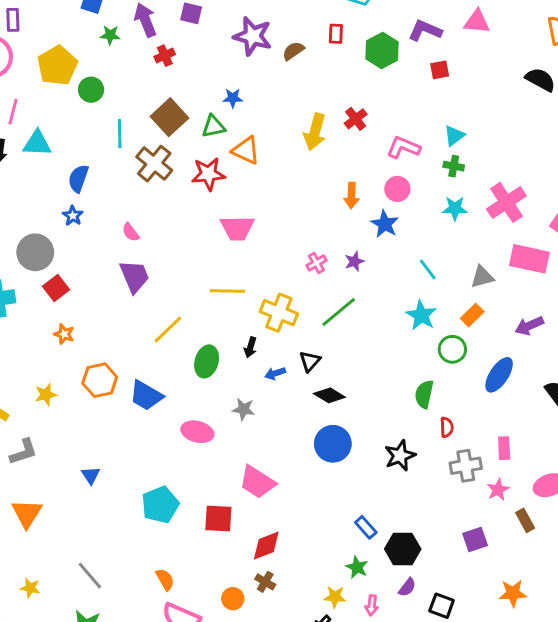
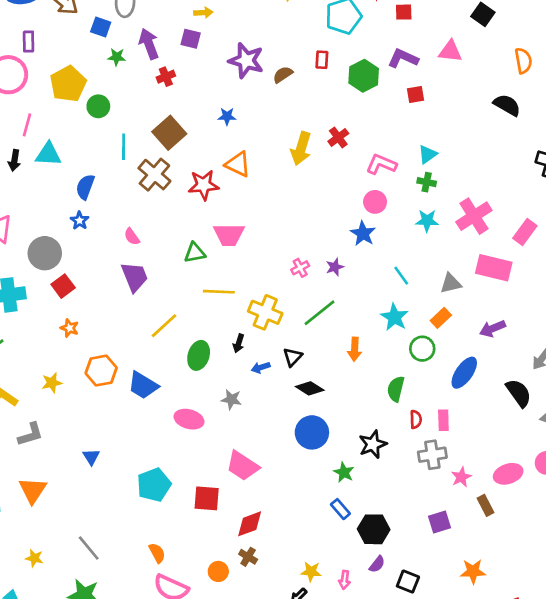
green triangle: (214, 126) -> (195, 253), moved
orange arrow: (352, 196) -> (355, 349), moved
pink rectangle: (504, 448) -> (443, 420), moved
green star: (357, 567) -> (344, 472), moved

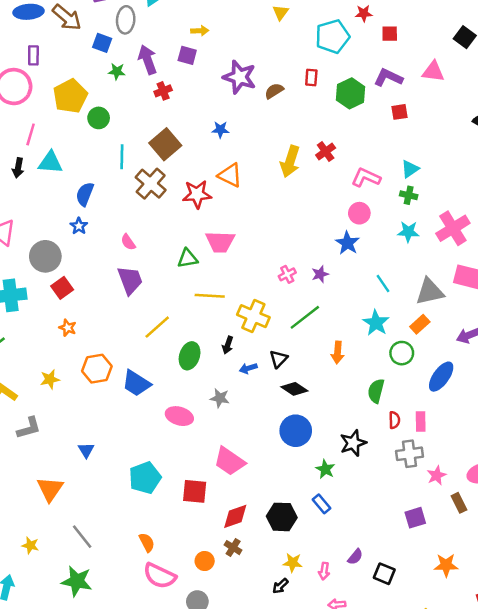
gray triangle: (451, 283) -> (430, 292), size x1.4
orange triangle: (33, 490) -> (50, 489), moved
black hexagon: (374, 529) -> (282, 517), moved

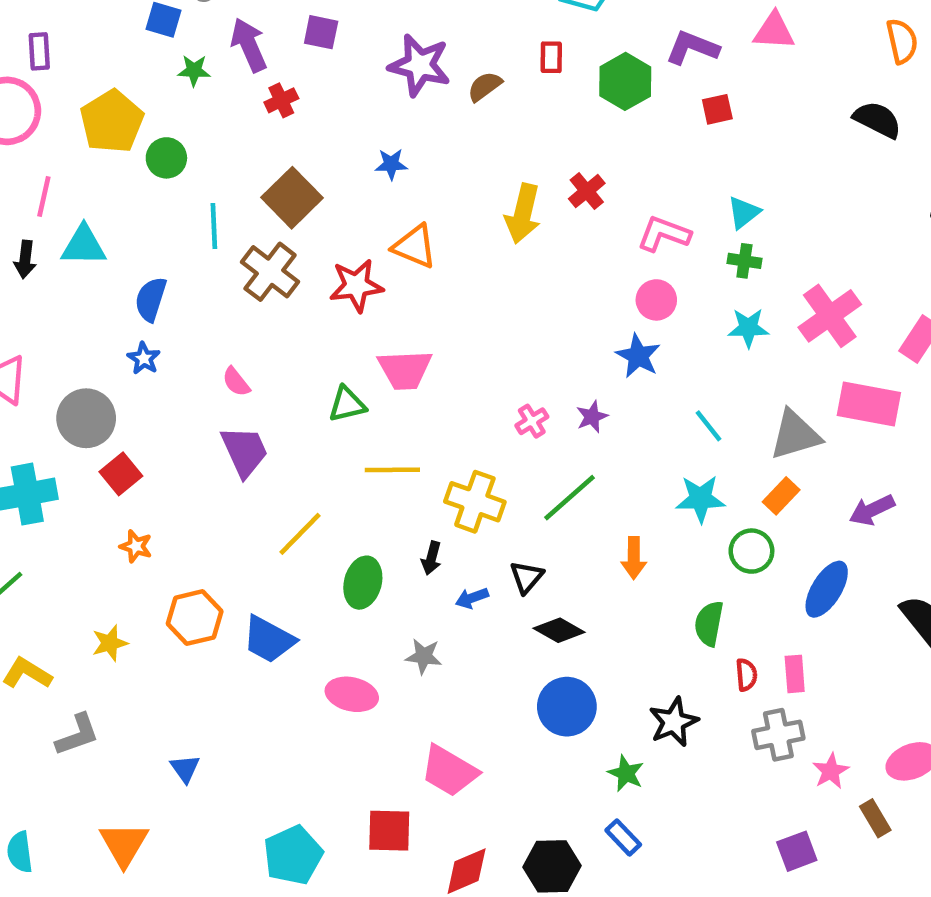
cyan star: (376, 323) -> (700, 499), turned -30
cyan pentagon: (145, 478) -> (293, 855), moved

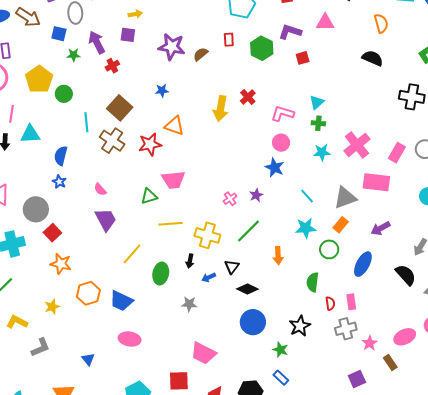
orange star: (136, 546) -> (61, 264), size x1.5
pink ellipse: (352, 694) -> (130, 339), moved

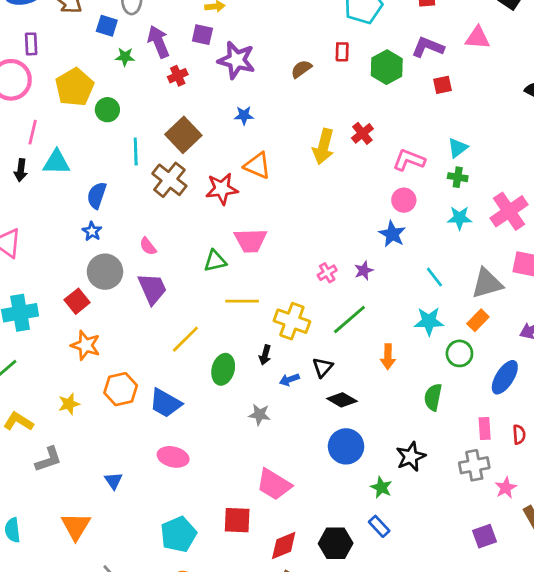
purple star: (172, 47) -> (236, 60), moved
gray circle: (36, 209) -> (105, 272), moved
red semicircle: (330, 303) -> (519, 434), moved

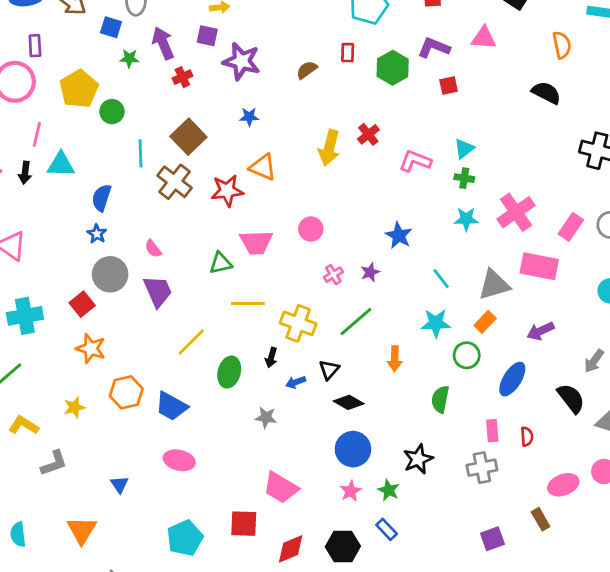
pink circle: (404, 200) -> (311, 229), moved
pink star: (506, 488) -> (351, 491), moved

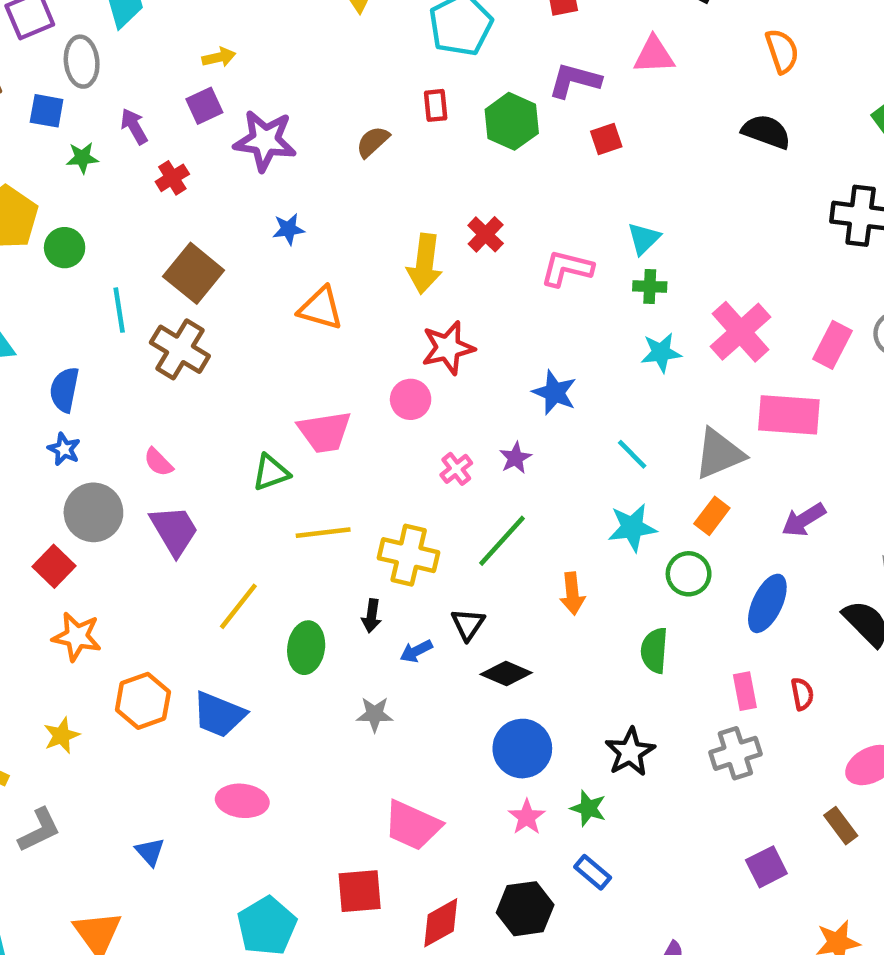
purple square: (207, 36) -> (204, 106), turned -30
purple arrow: (163, 43) -> (134, 126), size x0.7
red star: (227, 191) -> (448, 348), moved

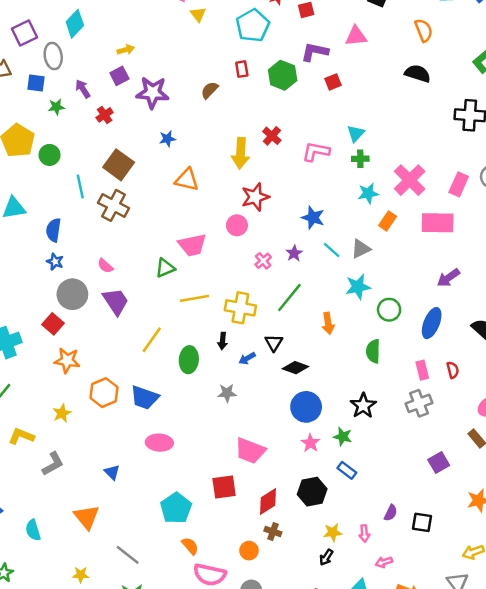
cyan line: (632, 454) -> (332, 250), moved
gray triangle: (719, 454) -> (361, 249), moved, size x0.7
orange rectangle: (712, 516) -> (388, 221), moved

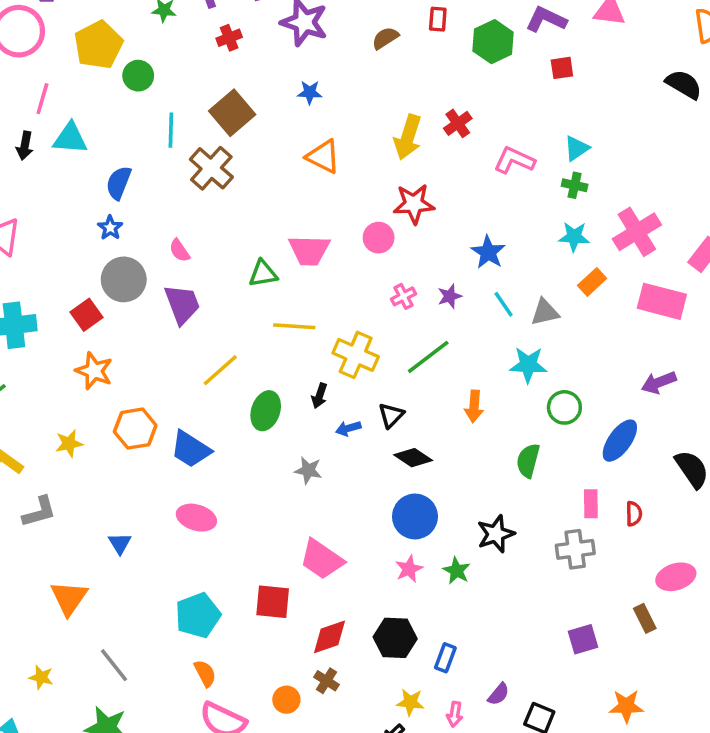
blue rectangle: (347, 470) -> (445, 658), moved, turned 60

